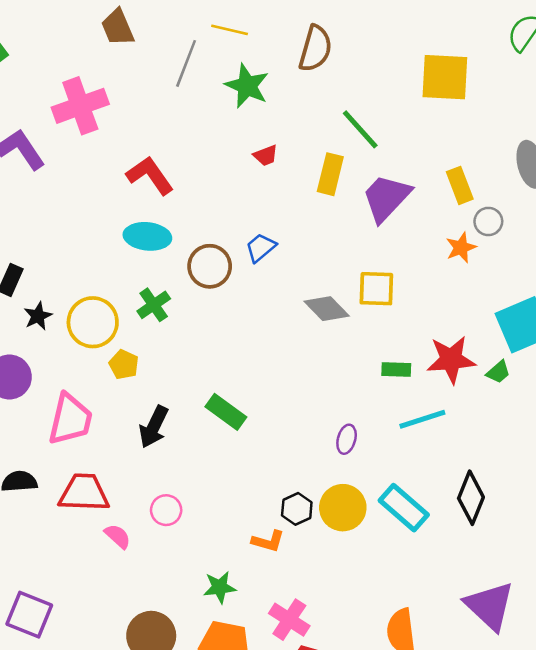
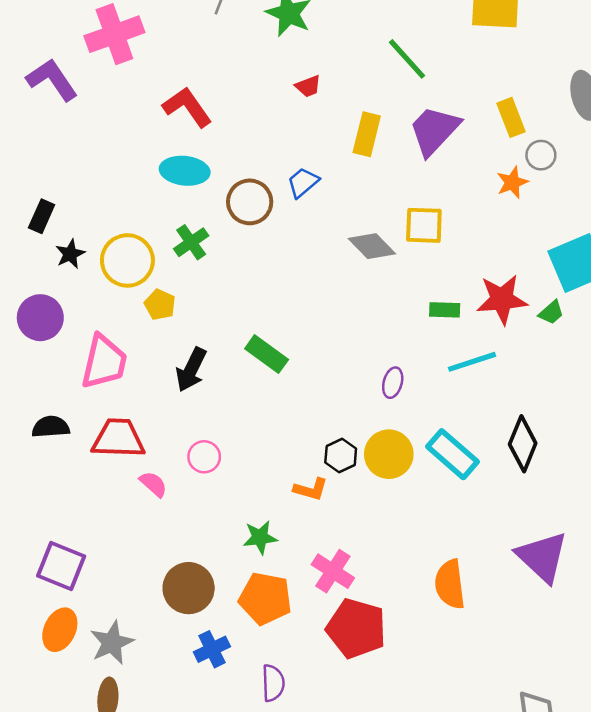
yellow rectangle: (330, 174) -> (367, 134), moved

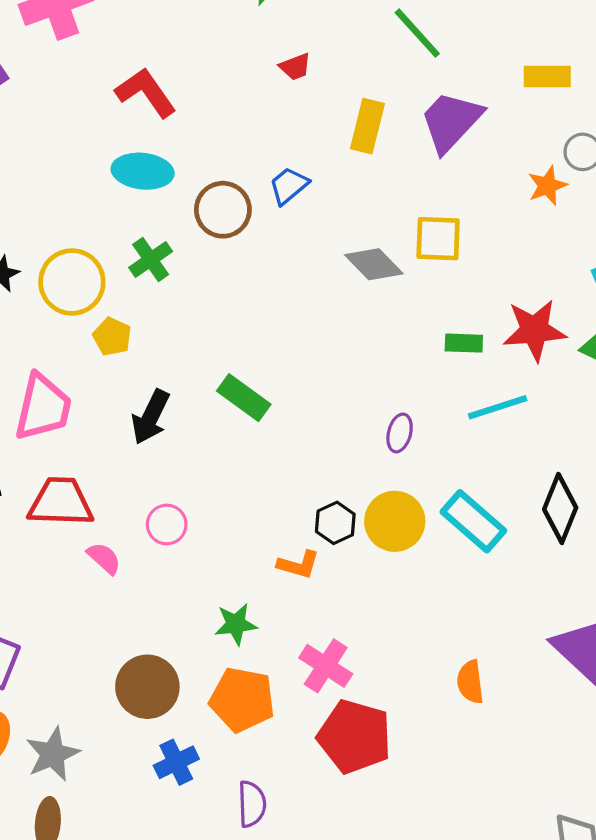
yellow rectangle: (511, 117) -> (547, 76), moved, turned -69
orange semicircle: (450, 584) -> (470, 682), size x0.7

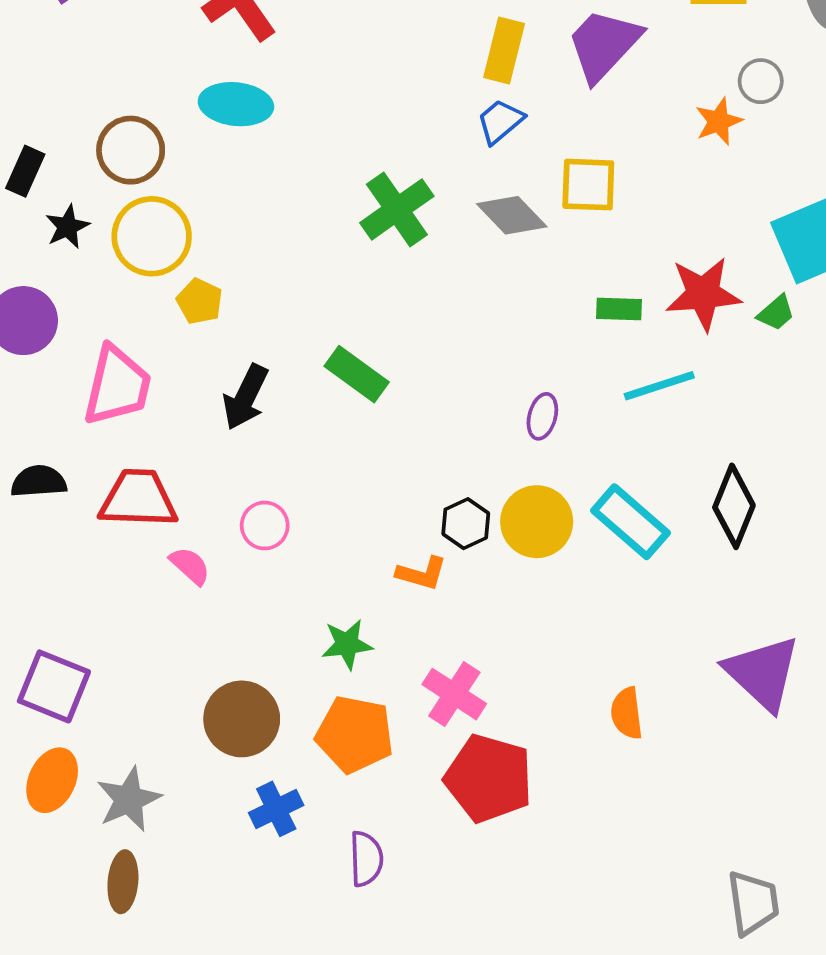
blue trapezoid: (289, 186) -> (500, 121), moved
brown circle: (223, 210) -> (131, 150), moved
green cross: (151, 260) -> (397, 209), moved, size x1.4

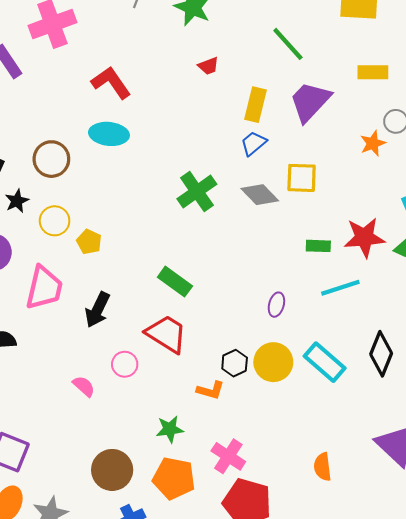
yellow circle: (152, 236) -> (55, 221), moved, size x0.7
black arrow: (246, 397) -> (97, 310), moved
red trapezoid: (138, 499) -> (167, 334), moved, turned 30

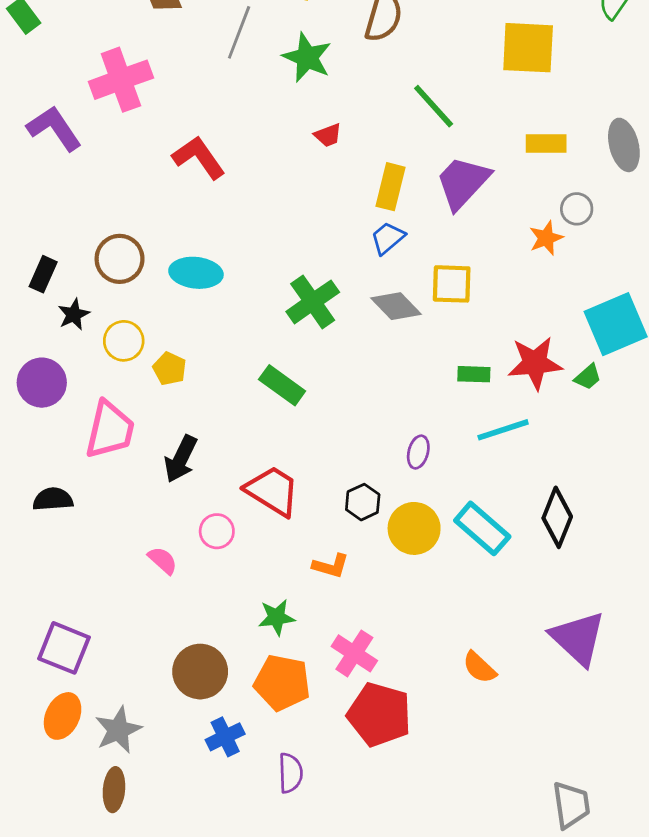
cyan ellipse: (109, 134) -> (196, 273), moved
green rectangle: (175, 282) -> (282, 385), moved
black hexagon: (235, 363) -> (363, 502), moved
orange semicircle: (323, 467) -> (479, 667), turned -40

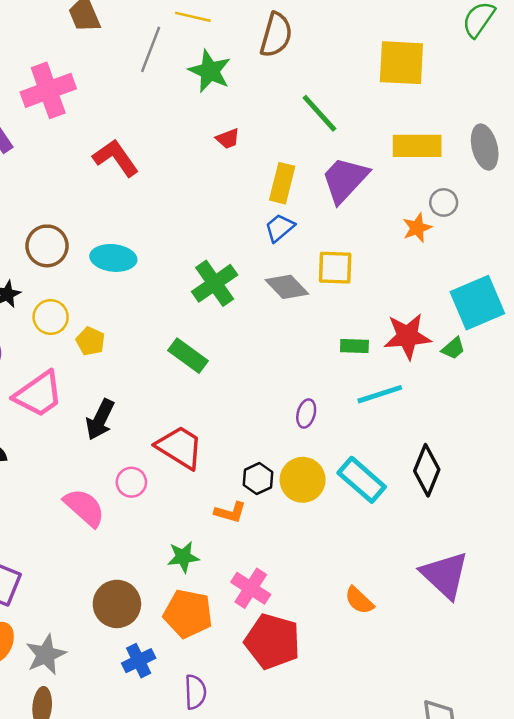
yellow rectangle: (546, 144) -> (417, 146), size x1.4
pink trapezoid: (110, 430) -> (39, 394), turned 42
black hexagon: (363, 502) -> (258, 479), moved
pink semicircle: (163, 560) -> (84, 508), size x1.6

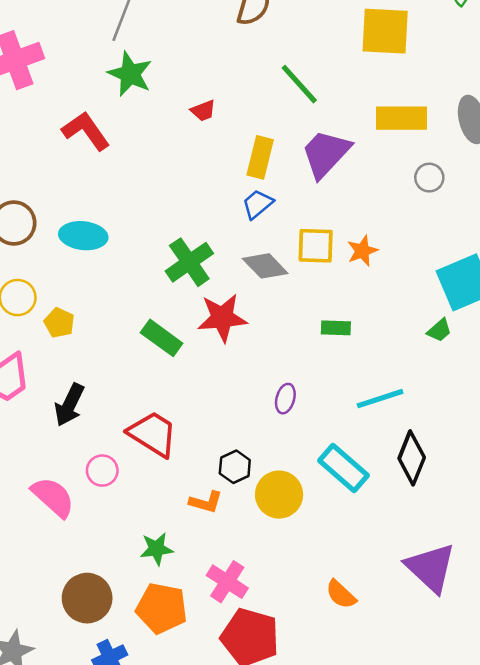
green star: (210, 71) -> (130, 74), moved
orange star: (417, 228) -> (362, 251), moved
red star: (407, 336) -> (222, 318), moved
cyan line: (380, 394) -> (380, 399), moved
yellow circle: (303, 480) -> (279, 495), moved

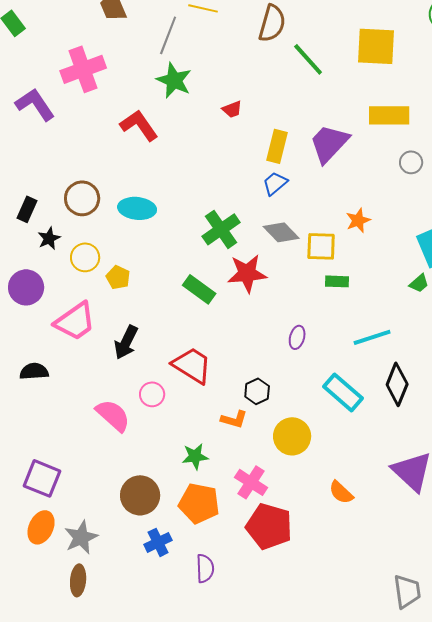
green line: (299, 84) -> (308, 59), moved
yellow square: (316, 246) -> (321, 246), moved
yellow circle: (279, 495) -> (292, 436), moved

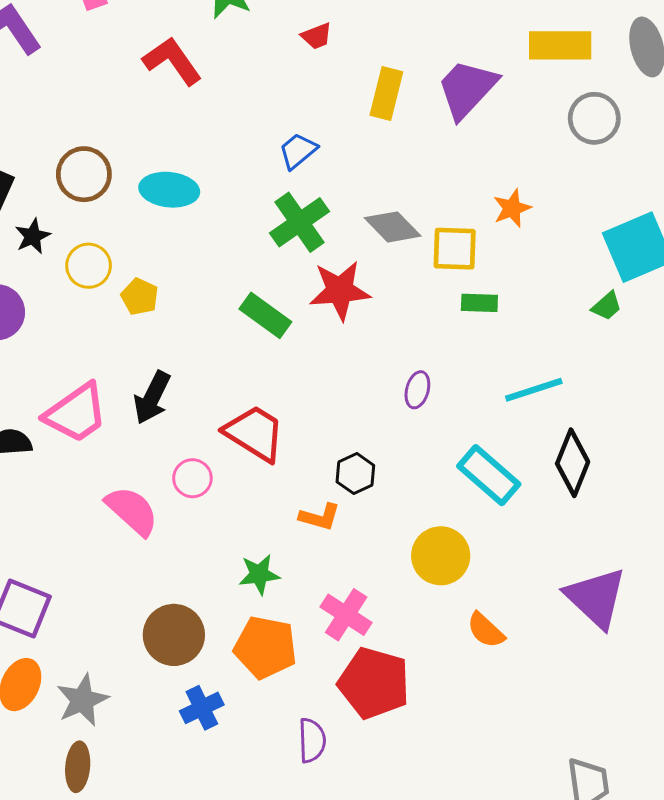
gray circle: (411, 162) -> (594, 118), size x1.4
blue trapezoid: (275, 183) -> (298, 151), moved
pink trapezoid: (75, 321) -> (76, 413), moved
yellow circle: (292, 436) -> (441, 556), moved
purple semicircle: (205, 568) -> (312, 740), moved

